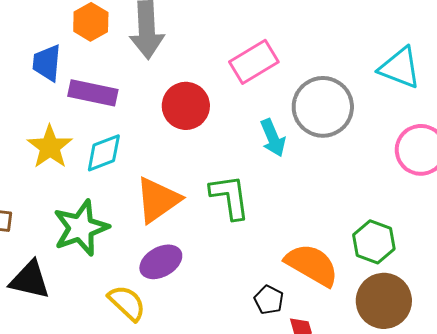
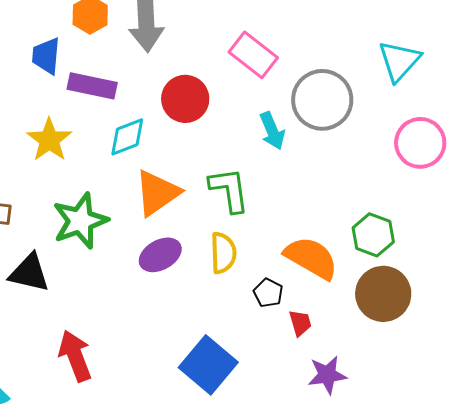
pink rectangle: (254, 62) -> (253, 55), turned 69
cyan triangle: (400, 68) -> (399, 61), turned 51
cyan diamond: (104, 153) -> (127, 137), moved
yellow semicircle: (127, 303) -> (223, 253), moved, turned 45

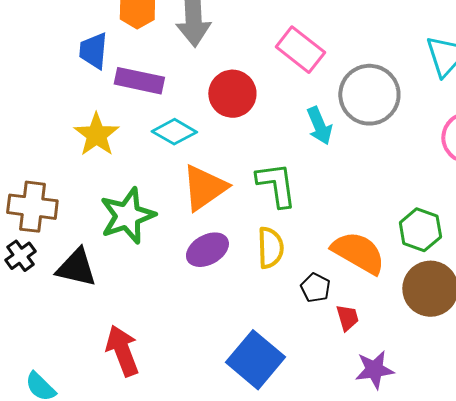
cyan diamond: (127, 137) -> (174, 132), turned 51

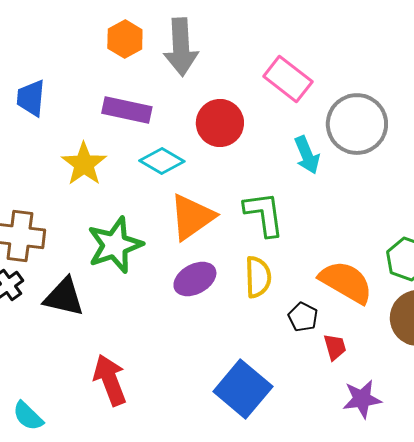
blue trapezoid: (93, 51) -> (31, 98), moved

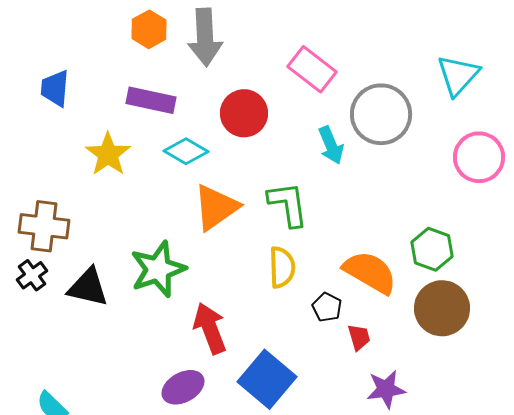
green star: (115, 245) -> (158, 269), moved
purple ellipse: (195, 279) -> (183, 387), moved
red arrow: (110, 380) -> (210, 328), moved

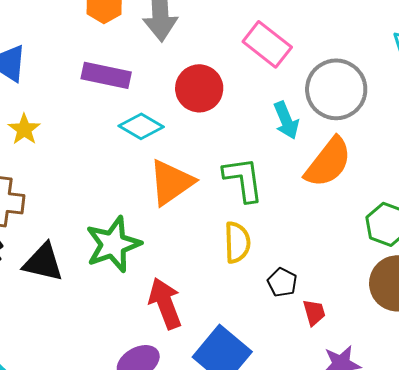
yellow star: (108, 154) -> (24, 129), moved, size x0.7
orange semicircle: (370, 272) -> (328, 162), moved, turned 98

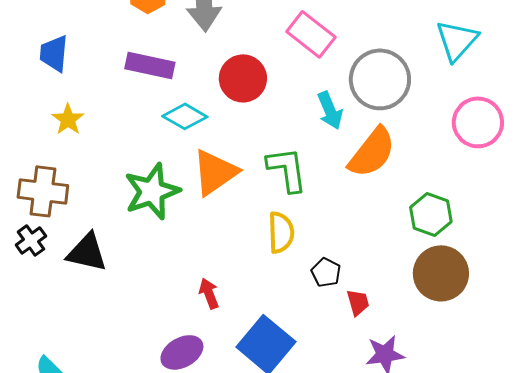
green star: (113, 244) -> (152, 191), moved
red arrow: (165, 303) -> (209, 293), size x0.6

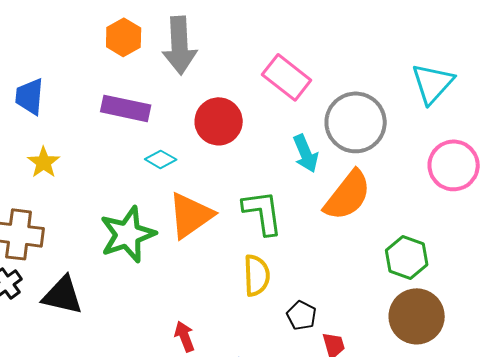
cyan diamond: (185, 116) -> (161, 159), size x0.7

